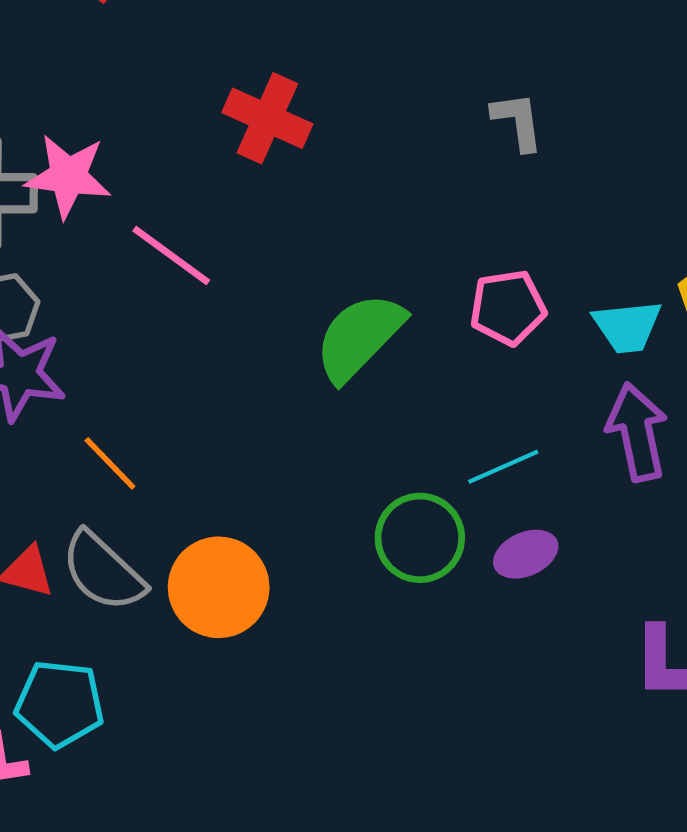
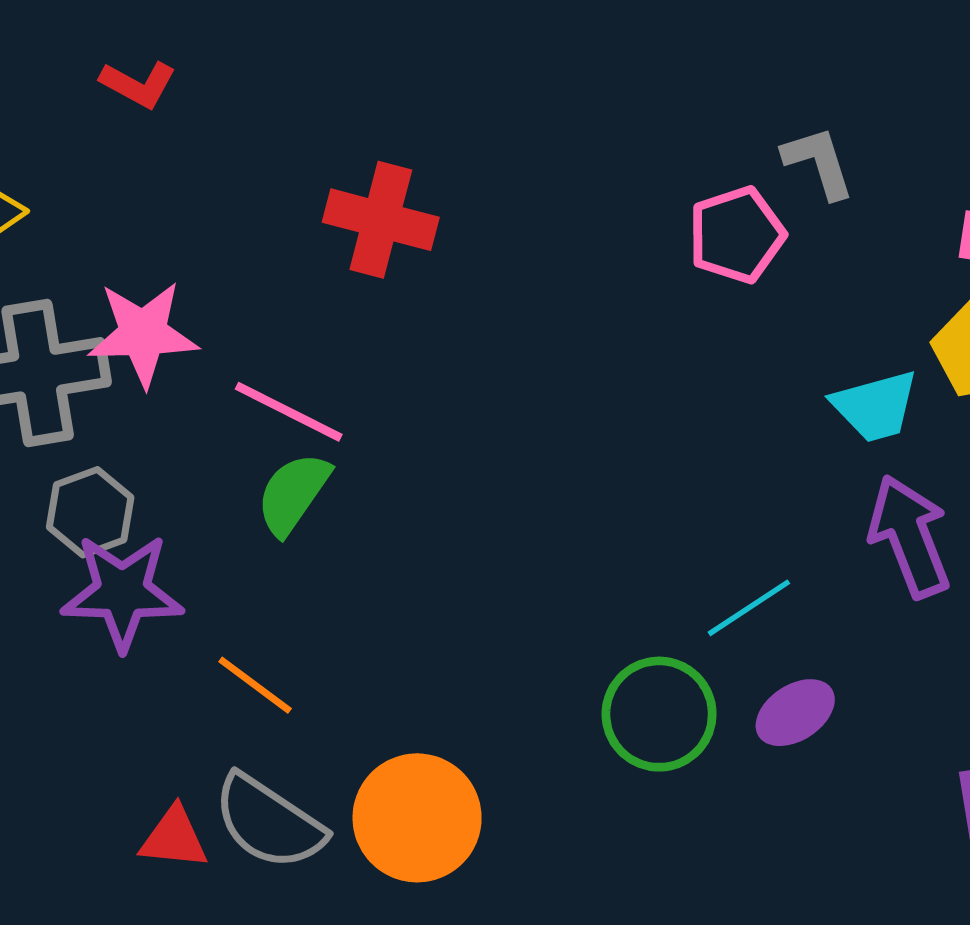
gray L-shape: (518, 121) -> (818, 162), moved
pink pentagon: (508, 308) -> (737, 235), moved
green semicircle: (359, 337) -> (293, 494), moved, size x0.7

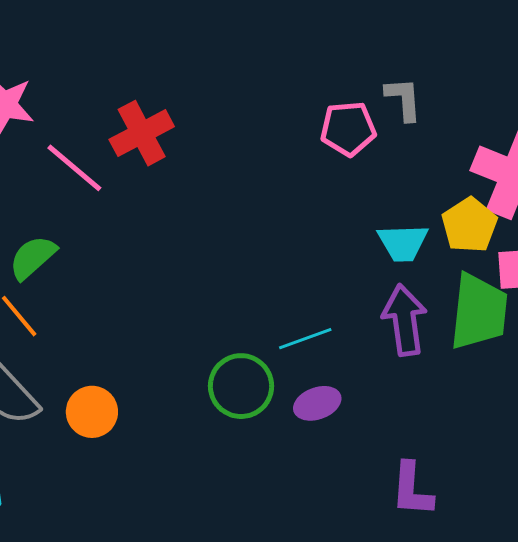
red cross: (381, 220) -> (142, 133), moved, turned 34
green semicircle: (293, 494) -> (33, 257), moved
orange circle: (417, 818) -> (92, 412), size x0.7

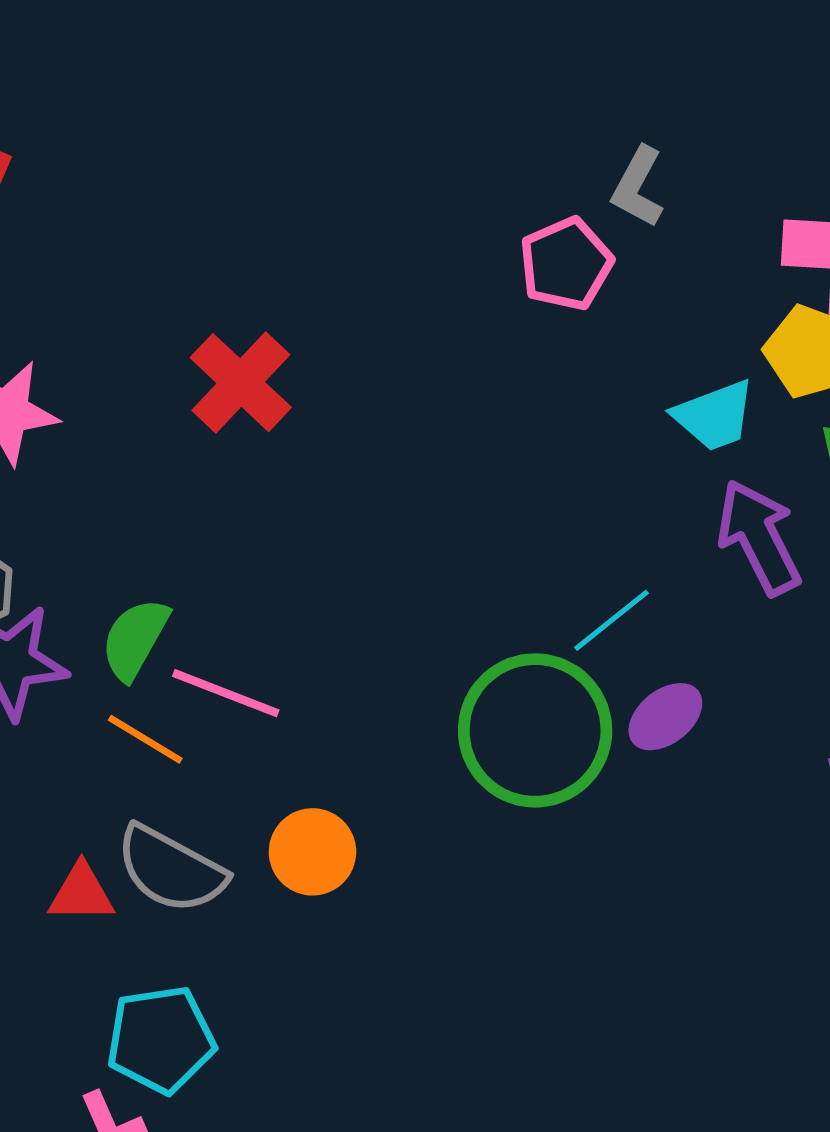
gray L-shape: (404, 99) -> (638, 187), turned -129
pink line: (74, 168) -> (226, 693), moved
green circle: (241, 386) -> (535, 730), size x1.4

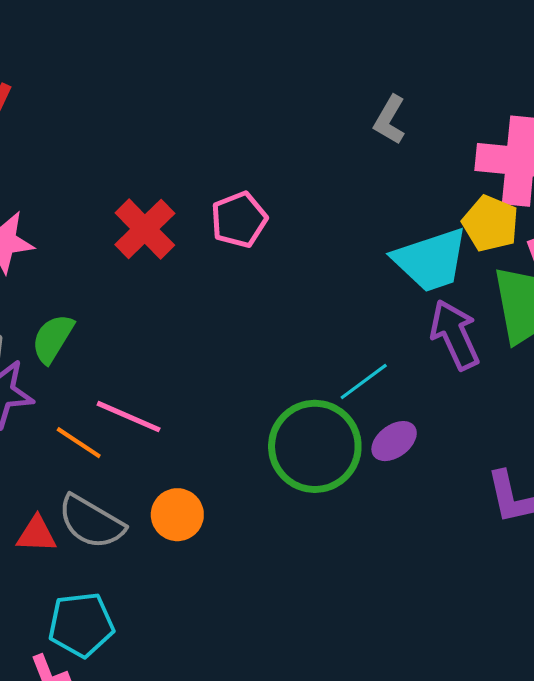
pink pentagon: (566, 264) -> (239, 220), moved
cyan trapezoid: (714, 416) -> (431, 260), size x1.5
green semicircle: (135, 639) -> (53, 338), moved

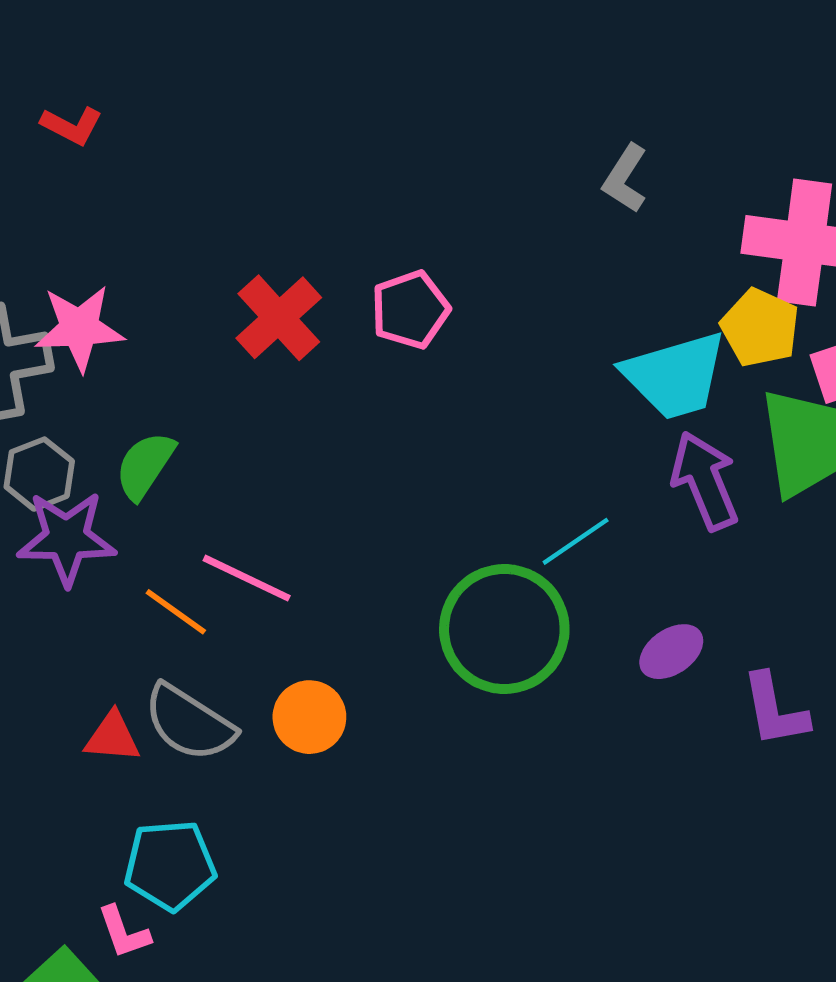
purple ellipse: (394, 441) -> (671, 652), moved

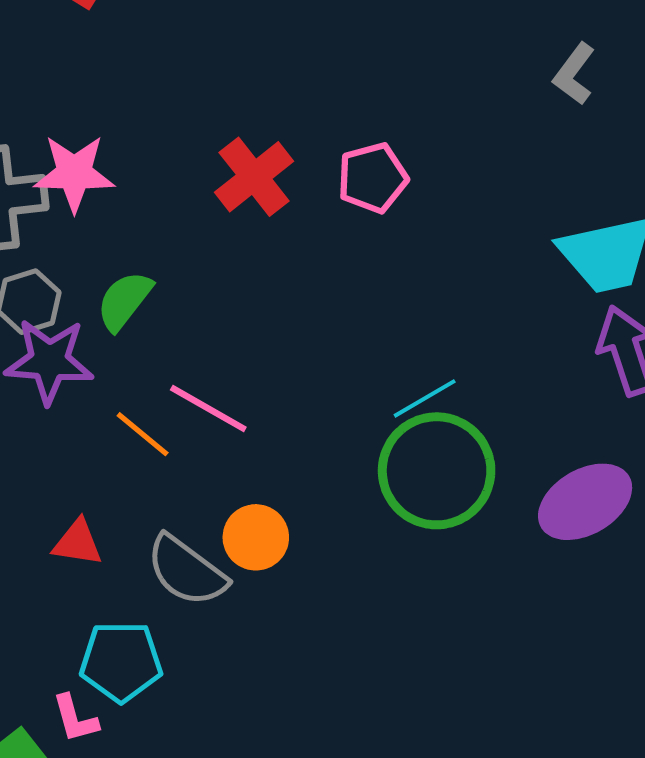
cyan line: (576, 541) -> (425, 398), moved
purple ellipse: (671, 652) -> (585, 502), size x1.6
gray semicircle: (189, 723) -> (186, 571), moved

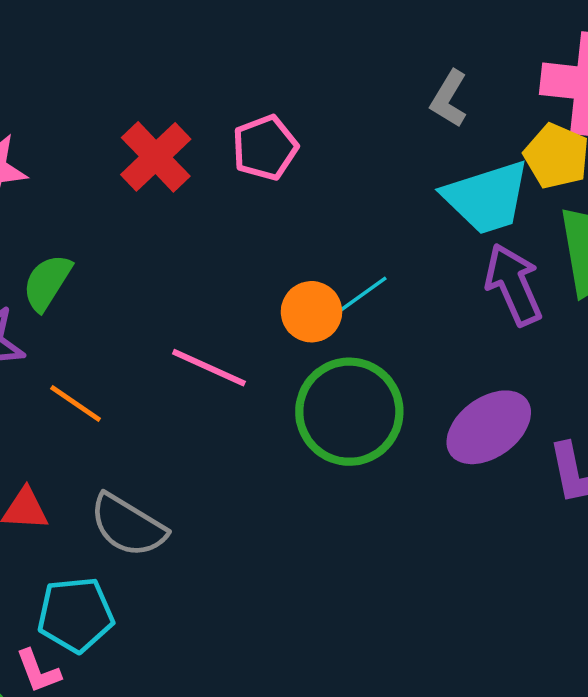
gray L-shape: (574, 74) -> (449, 99), moved
cyan line: (425, 398) -> (360, 297), moved
pink line: (208, 408) -> (209, 368), moved
orange circle: (256, 537) -> (312, 312), moved

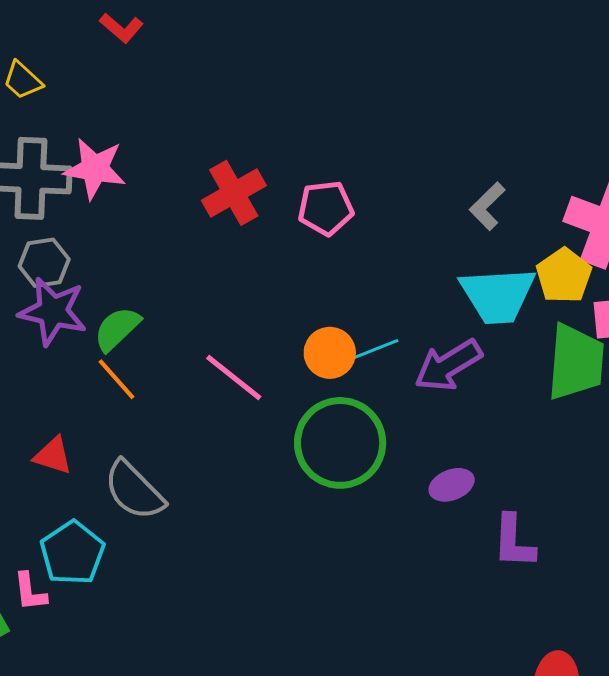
green semicircle: (47, 282) -> (117, 329), moved
purple arrow: (513, 284) -> (448, 365), moved, turned -112
purple ellipse: (489, 427) -> (452, 485), size x0.6
cyan pentagon: (75, 615) -> (72, 553), turned 30

